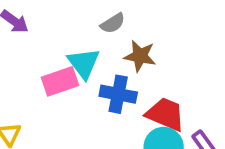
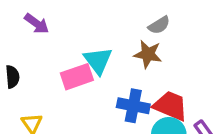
gray semicircle: (113, 23) -> (159, 25), moved
blue cross: (118, 94) -> (133, 106), moved

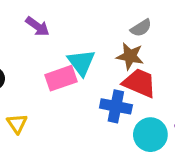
purple arrow: (37, 24) -> (37, 26), moved
red trapezoid: (170, 106) -> (139, 83), moved

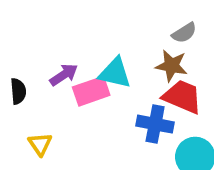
purple arrow: (37, 26) -> (64, 75), moved, turned -70
cyan triangle: (81, 62) -> (115, 73), turned -40

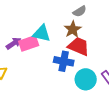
brown star: (171, 66) -> (73, 29), turned 30
purple arrow: (64, 75) -> (14, 43), moved

